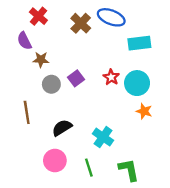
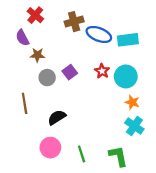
blue ellipse: (111, 17) -> (99, 34), moved
brown cross: (81, 23) -> (74, 22), turned 30
cyan cross: (103, 137) -> (134, 126), moved

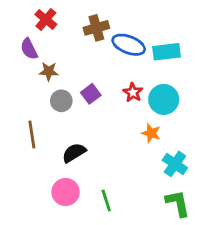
orange star: (132, 102) -> (151, 133), moved
green L-shape: (118, 156) -> (178, 203), moved

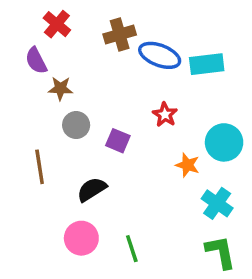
purple square: (91, 94) -> (118, 141), moved, turned -30
cyan circle: (164, 99) -> (224, 142), moved

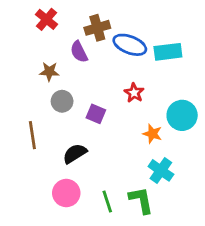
purple semicircle: (36, 61) -> (79, 52), moved
cyan cross: (217, 203) -> (161, 170), moved
green L-shape: (221, 252) -> (141, 200), moved

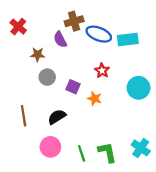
red cross: (46, 19) -> (18, 27), moved
orange star: (152, 134) -> (94, 99), moved
brown line: (32, 135) -> (24, 116), moved
cyan cross: (161, 170) -> (141, 148), moved

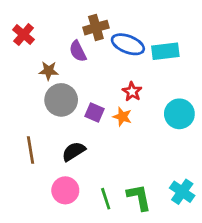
gray circle: (47, 77) -> (61, 100), size x1.5
orange star: (94, 99) -> (122, 117), moved

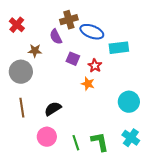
cyan rectangle: (165, 51) -> (119, 48), moved
gray circle: (61, 100) -> (21, 72), moved
purple square: (95, 112) -> (73, 59), moved
cyan circle: (179, 114) -> (129, 102), moved

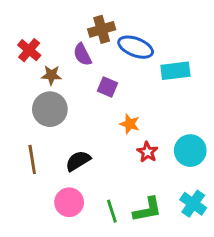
red cross: (17, 25) -> (29, 50), moved
red star: (95, 66) -> (147, 152), moved
gray circle: (21, 72) -> (50, 109), moved
green L-shape: (100, 142) -> (147, 210), turned 90

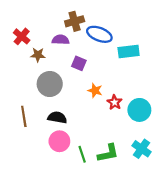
purple semicircle: (82, 55) -> (61, 40), turned 119
gray circle: (50, 109) -> (50, 84), moved
red star: (147, 152) -> (115, 102), moved
black semicircle: (78, 161) -> (57, 117), turned 42
pink circle: (69, 202) -> (59, 141), moved

